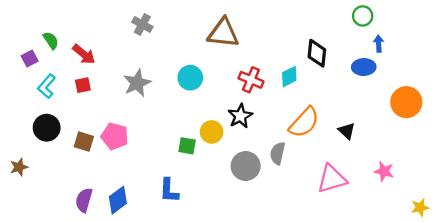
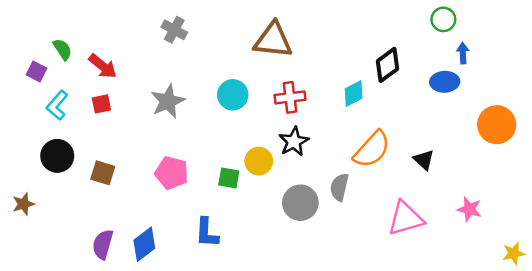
black diamond: (317, 53) -> (387, 65), turned 48
purple square: (30, 59) -> (36, 71), turned -35
red cross: (251, 80) -> (290, 97), moved, turned -30
pink pentagon: (115, 136) -> (172, 173), moved

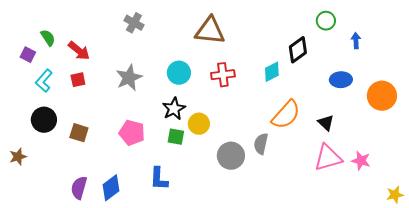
green circle: (443, 19) -> (326, 21), moved
blue ellipse: (445, 82) -> (341, 80), moved
black star: (294, 142) -> (174, 109), moved
pink triangle: (406, 218) -> (328, 158), moved

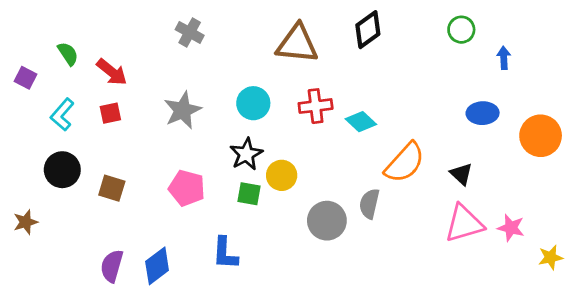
black diamond: (298, 50) -> (368, 30), moved
purple square: (28, 55) -> (25, 78), moved
cyan diamond: (272, 72) -> (361, 122), moved, turned 70
yellow star: (395, 195) -> (550, 257), moved

